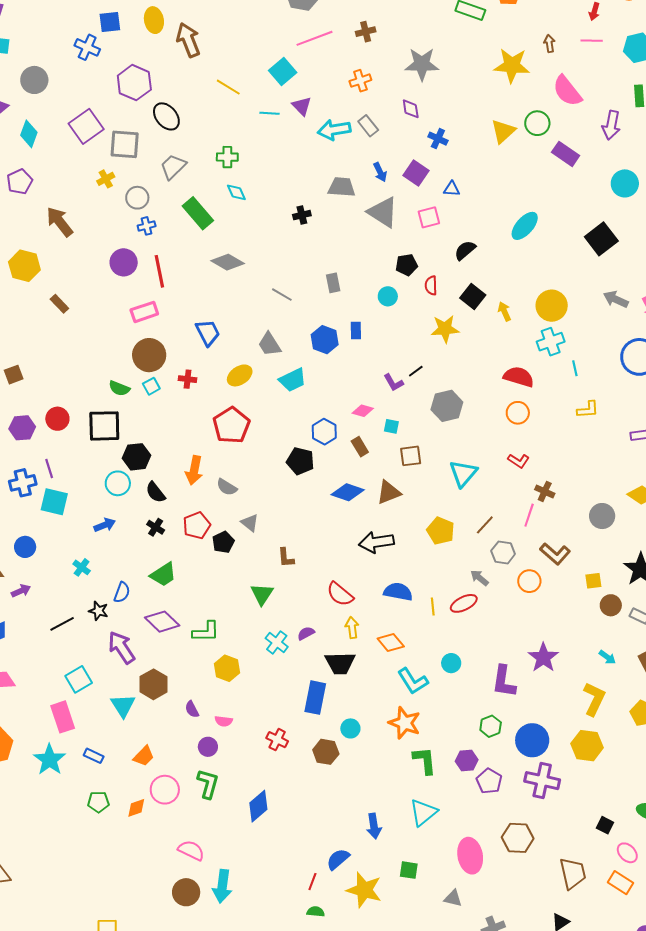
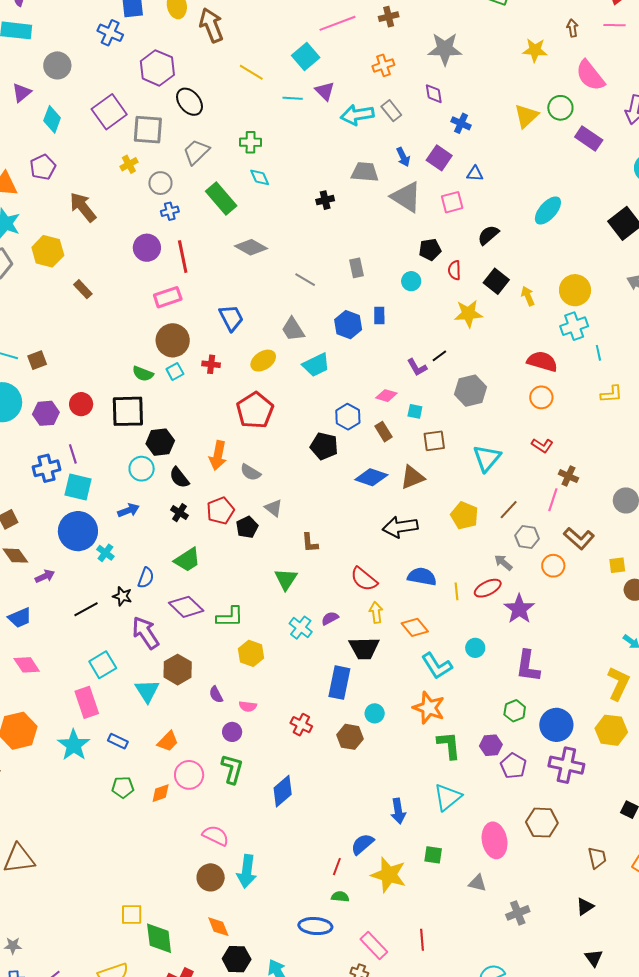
yellow star: (512, 65) -> (535, 50), size x0.7
blue circle: (25, 547) -> (78, 531), moved, size x1.8
purple star: (543, 658) -> (519, 609), moved
brown trapezoid: (573, 873) -> (597, 858), size x0.7

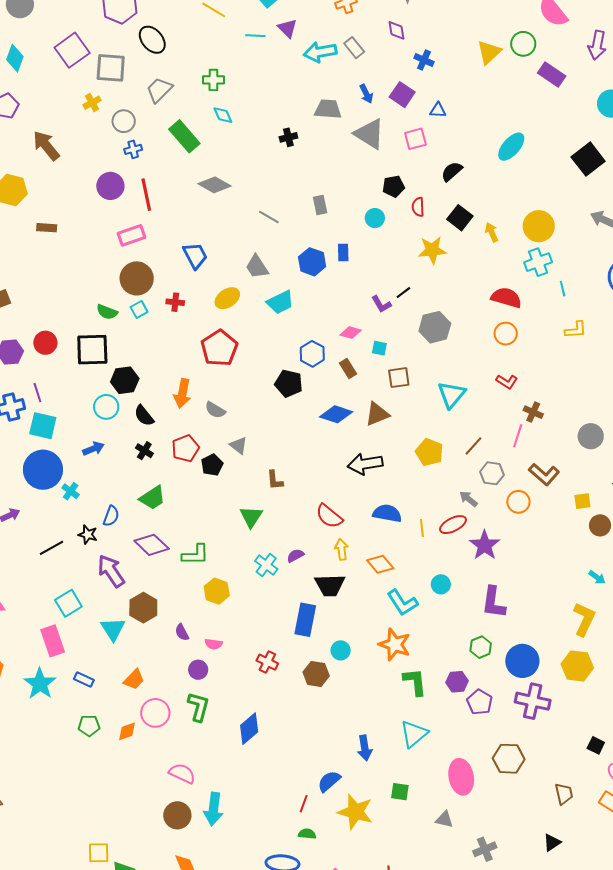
brown rectangle: (83, 289) -> (47, 228), turned -42

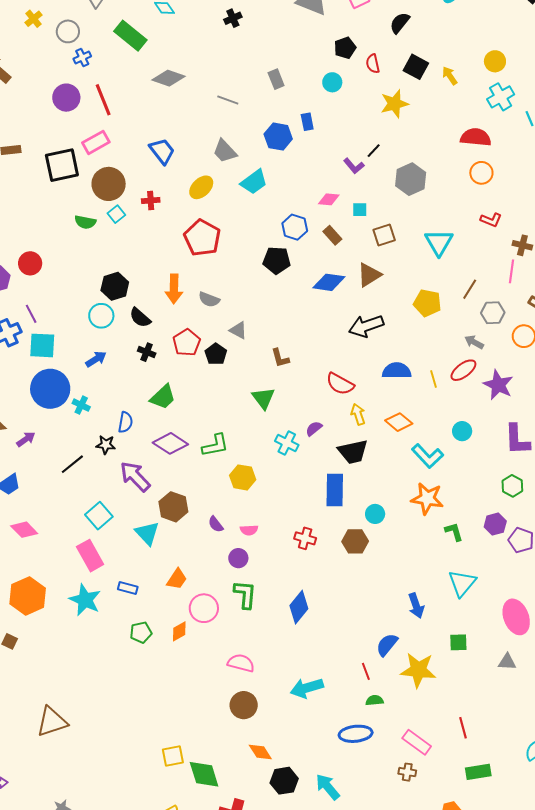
yellow circle: (539, 226) -> (495, 61), size x0.7
black square: (92, 350) -> (62, 165), moved
green L-shape: (415, 682) -> (454, 532), size x0.7
red line: (304, 804) -> (366, 671), turned -30
cyan arrow: (213, 809) -> (307, 688), moved, turned 76

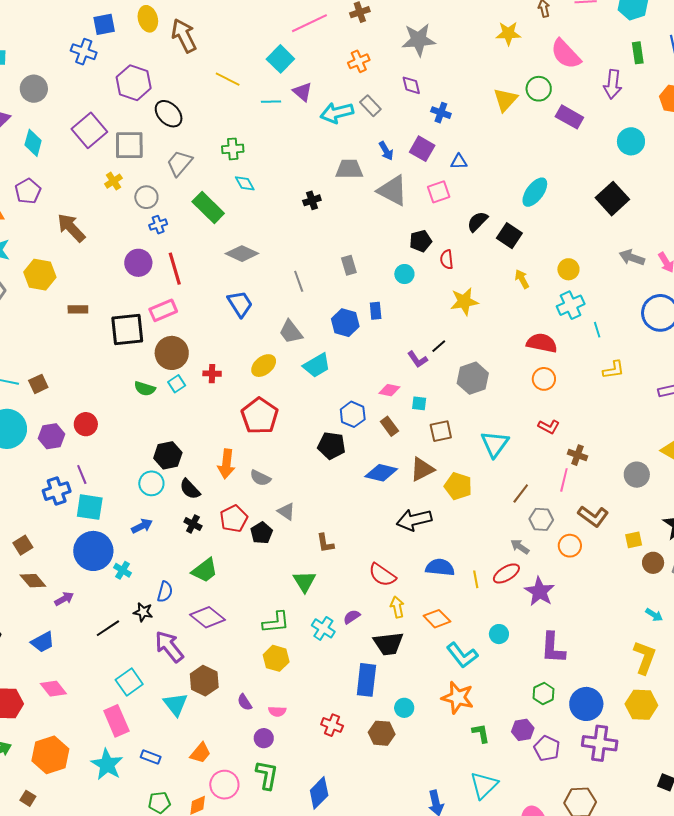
black square: (416, 67) -> (509, 236), moved
gray line: (228, 100) -> (299, 281), turned 45
blue trapezoid: (162, 151) -> (240, 304), moved
yellow pentagon: (427, 303) -> (458, 486), moved
green L-shape: (215, 445) -> (276, 622), moved

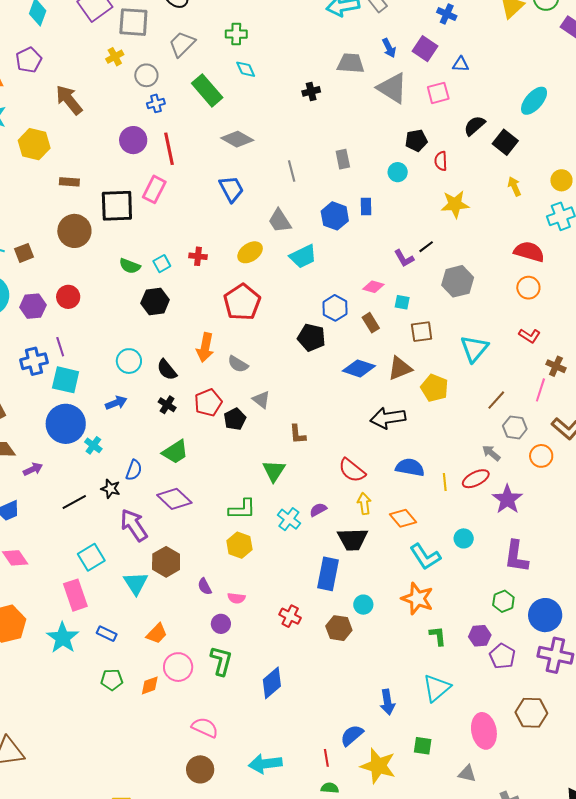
pink rectangle: (163, 310) -> (154, 189), turned -44
brown circle: (172, 353) -> (74, 231), moved
black hexagon: (168, 455) -> (155, 302), moved

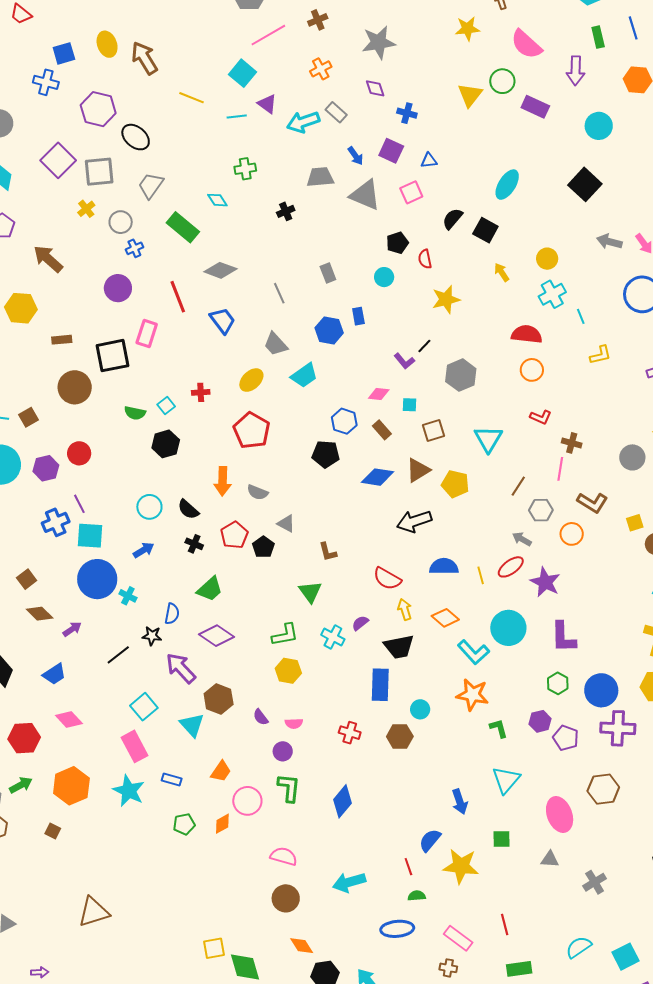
green cross: (236, 34) -> (245, 169), moved
red line: (169, 149) -> (178, 297), moved
cyan circle: (464, 538) -> (508, 628), size x1.8

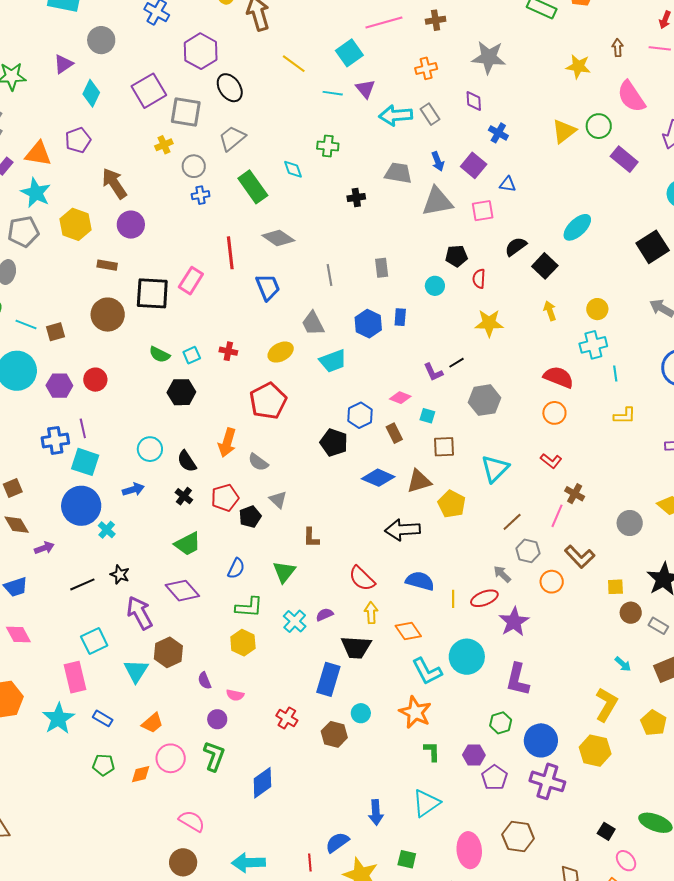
gray triangle: (365, 195) -> (437, 202), turned -48
purple circle: (118, 288) -> (131, 225), moved
blue semicircle: (172, 614) -> (236, 568), moved

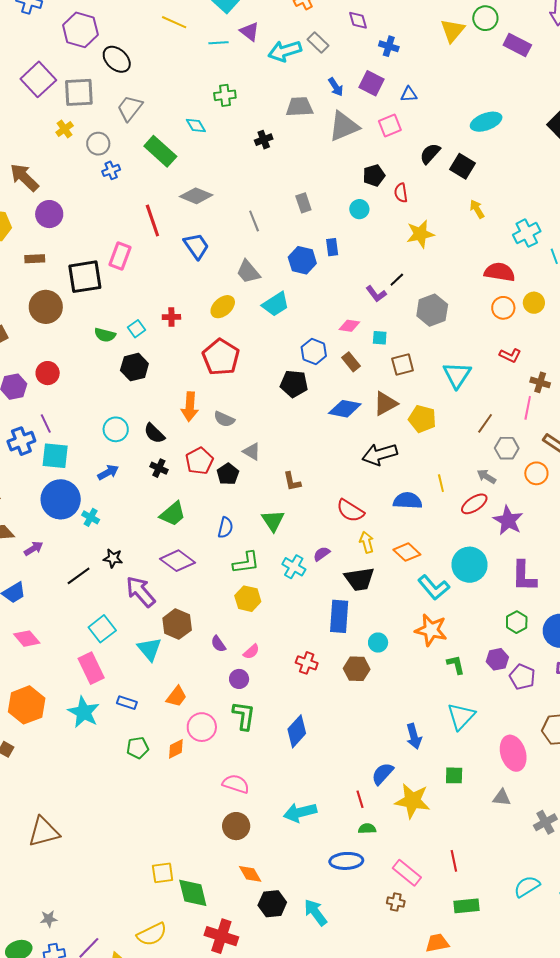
cyan ellipse: (577, 227) -> (486, 122), turned 36
yellow circle: (597, 309) -> (534, 303), moved
yellow line: (453, 599) -> (441, 483), moved
pink semicircle: (235, 695) -> (251, 652), turned -42

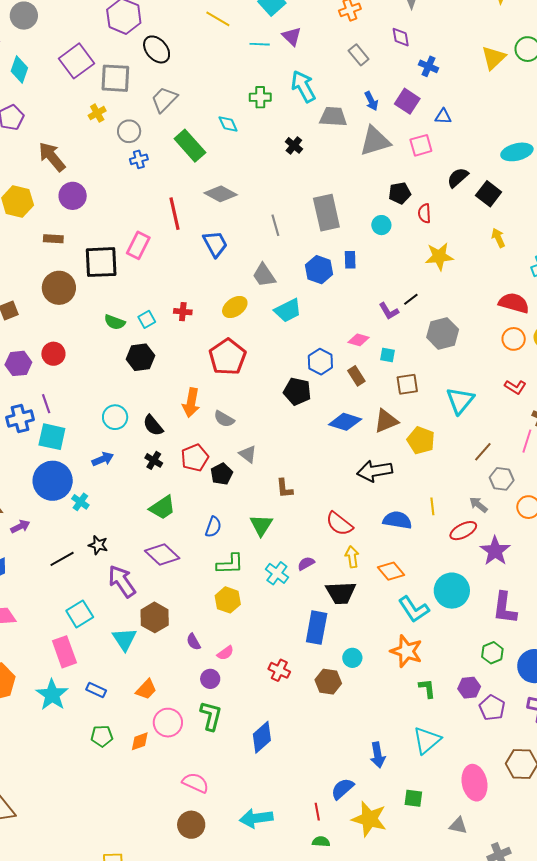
cyan arrow: (285, 51) -> (303, 86), moved, turned 72
black cross: (264, 140) -> (294, 145), turned -36
gray rectangle: (303, 203) -> (326, 213), size x1.8

